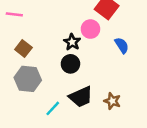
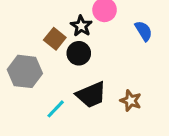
brown square: (23, 48) -> (55, 39), moved

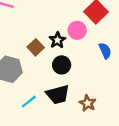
black circle: (79, 53) -> (62, 65), moved

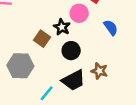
brown star: (88, 103) -> (99, 71), moved

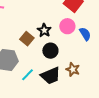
pink circle: (79, 13) -> (67, 26), moved
cyan line: (47, 93) -> (28, 75), moved

